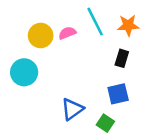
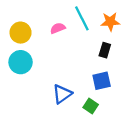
yellow circle: (41, 35) -> (21, 33), moved

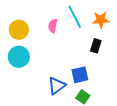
pink semicircle: (58, 28) -> (53, 26), turned -56
blue square: (102, 81) -> (80, 75), moved

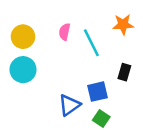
cyan line: (75, 17) -> (91, 43), moved
black rectangle: (96, 46) -> (124, 72), moved

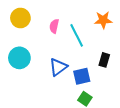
yellow circle: (23, 37) -> (20, 18), moved
blue triangle: (69, 105) -> (58, 67), moved

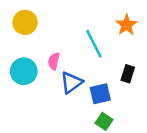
orange star: (103, 20) -> (126, 25), turned -30
pink semicircle: (54, 26) -> (54, 61), moved

